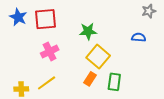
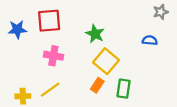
blue star: (18, 17) -> (17, 29), moved, turned -30
green star: (88, 31) -> (95, 34), turned 30
pink cross: (50, 52) -> (53, 56), turned 36

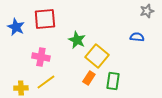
blue star: (17, 29) -> (16, 27), turned 30
green star: (95, 34) -> (77, 40), moved
pink cross: (53, 56) -> (41, 57), moved

